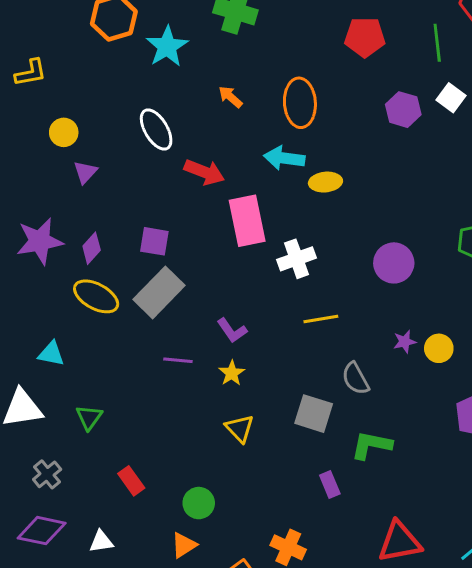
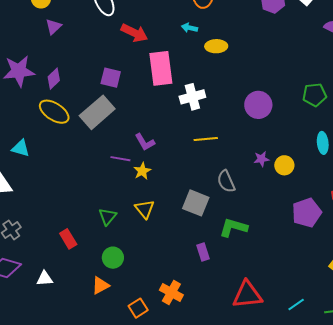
cyan arrow: (284, 158) -> (190, 28), size x0.6
purple square: (154, 241) -> (111, 78), moved
purple line: (178, 360) -> (120, 159), moved
green triangle: (89, 417) -> (108, 217), moved

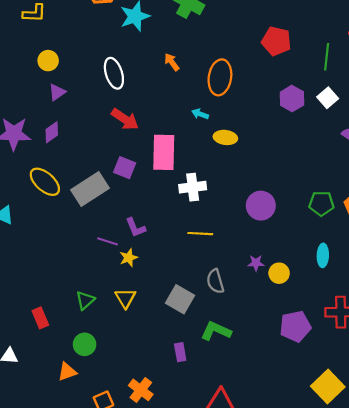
red arrow: (134, 33) -> (125, 119), moved
purple square: (111, 78) -> (125, 168), moved
purple diamond: (54, 79) -> (52, 132), moved

